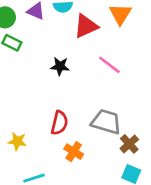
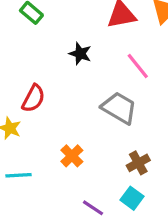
gray trapezoid: (106, 122) -> (119, 108), moved
red semicircle: (59, 123) -> (33, 98), moved

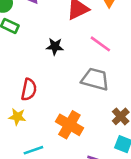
orange cross: (72, 156) -> (69, 125), size x1.5

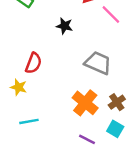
pink line: (100, 44) -> (111, 15), moved
orange cross: (69, 125) -> (85, 103), moved

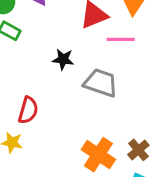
pink line: (111, 15) -> (121, 39), turned -40
gray trapezoid: (98, 63) -> (101, 83), moved

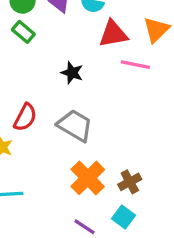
gray trapezoid: (101, 83) -> (75, 125), moved

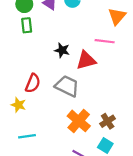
green rectangle: (23, 32) -> (27, 25), turned 48
red triangle: (113, 34) -> (86, 60), moved

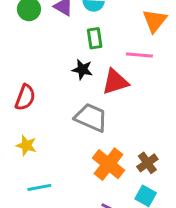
green rectangle: (27, 25) -> (95, 38), moved
red semicircle: (33, 83) -> (25, 97), moved

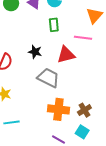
black star: (82, 70) -> (35, 52), moved
orange cross: (108, 164) -> (58, 109), turned -35

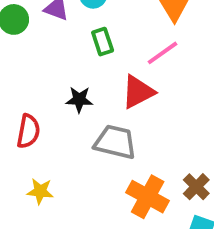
pink line: (83, 38) -> (162, 53), turned -30
orange cross: (58, 109) -> (148, 197), turned 35

